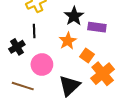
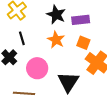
orange square: (87, 56) -> (83, 43), moved

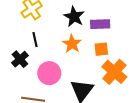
orange square: (83, 43) -> (101, 49), turned -32

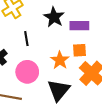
black line: (35, 40) -> (26, 39), moved
orange star: (72, 44) -> (60, 60), moved

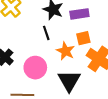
black line: (26, 39) -> (46, 33), moved

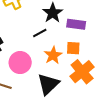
black line: (46, 33) -> (40, 33), turned 64

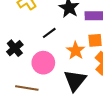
black line: (40, 33) -> (49, 33), moved

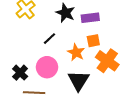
black cross: (15, 48) -> (20, 73), moved

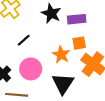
black line: (49, 39) -> (24, 40), moved

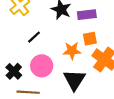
orange star: (61, 55) -> (72, 51), turned -30

